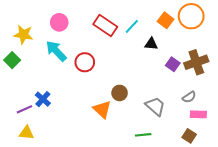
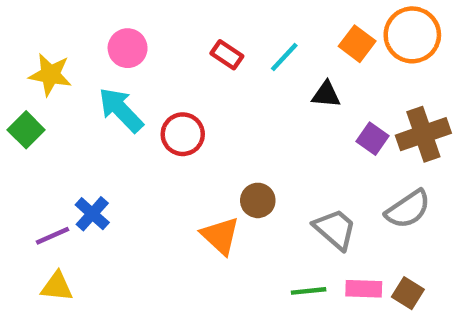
red rectangle: (105, 25) -> (227, 55), size x0.6
gray semicircle: (189, 97) -> (408, 209), size x1.5
pink rectangle: (198, 114) -> (364, 289), moved

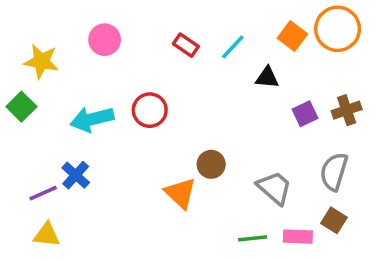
cyan arrow: (121, 110) -> (92, 119), moved, turned -60
brown cross: (423, 134) -> (347, 110), size x0.7
purple square: (373, 139) -> (305, 114), turned 30
gray semicircle: (408, 209) -> (334, 172), turned 141
brown square: (408, 293) -> (334, 220), moved

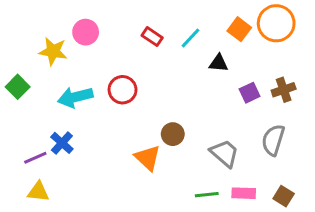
yellow star: (41, 61) -> (53, 51), moved
brown square: (334, 220) -> (284, 196), moved

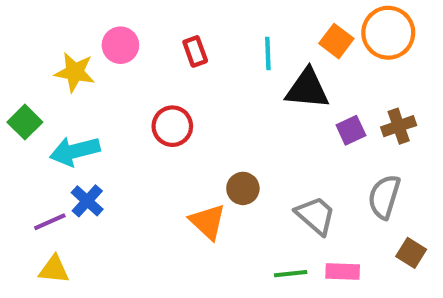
red rectangle: (152, 37) -> (195, 51), moved, turned 36
cyan line: (190, 38) -> (268, 53), turned -45
black triangle: (219, 63) -> (307, 89), size x1.6
cyan arrow: (75, 97) -> (75, 151), moved
brown square: (284, 196) -> (411, 253), moved

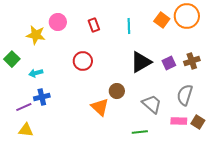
black triangle: (307, 89) -> (141, 62), moved, turned -35
cyan arrow: (75, 151) -> (36, 73), size x0.6
blue cross: (87, 201) -> (42, 97), turned 35
pink rectangle: (343, 272) -> (179, 121), moved

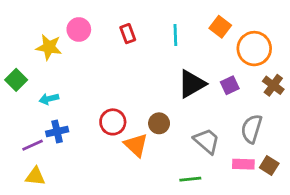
orange circle: (187, 16) -> (254, 49), moved
red circle: (83, 61) -> (113, 122), moved
brown cross: (192, 61) -> (273, 85), moved, turned -35

